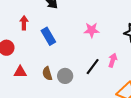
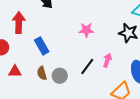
red arrow: (24, 23) -> (19, 23), size x1.5
blue rectangle: (48, 36) -> (42, 46), moved

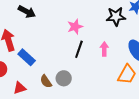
blue rectangle: (42, 46) -> (27, 57), moved
black line: (87, 66) -> (79, 49), moved

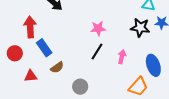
gray circle: (64, 78) -> (80, 87), moved
brown semicircle: (46, 81) -> (57, 67), moved, turned -104

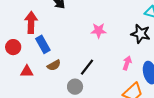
black line: (97, 51) -> (87, 67), moved
pink arrow: (122, 57) -> (127, 63), moved

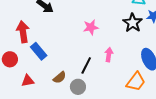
black star: (141, 34) -> (133, 23), turned 30
pink arrow: (127, 63) -> (109, 55), moved
brown semicircle: (54, 65) -> (60, 77), moved

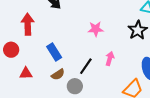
blue rectangle: (39, 51) -> (54, 52), moved

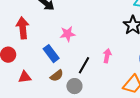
pink star: (96, 29) -> (68, 34), moved

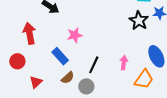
pink arrow: (107, 56) -> (124, 63), moved
red triangle: (25, 77) -> (36, 82), turned -32

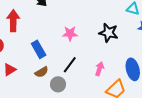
black star: (139, 21) -> (108, 33), moved, turned -30
pink star: (75, 35) -> (70, 34), moved

